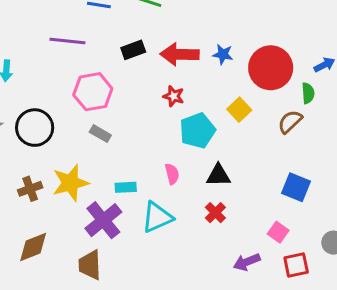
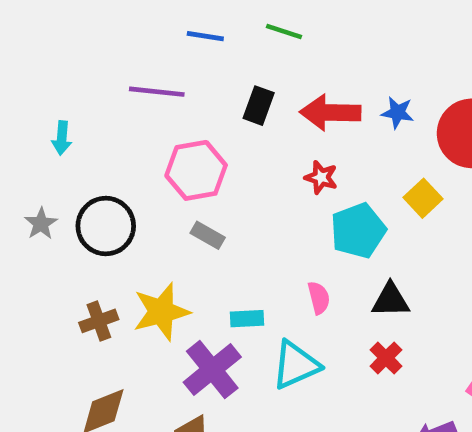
black rectangle: (133, 50) -> (259, 106), turned -50

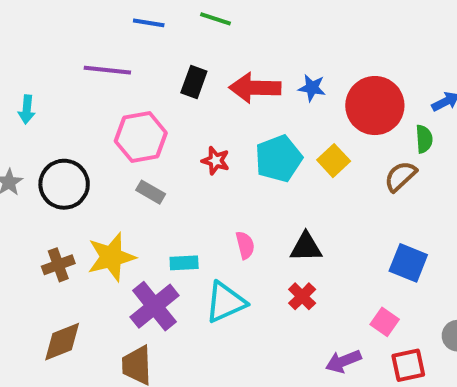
red star: (321, 177) -> (216, 161), moved
cyan pentagon: (358, 231) -> (279, 159), moved

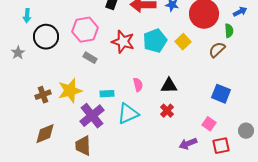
red star: (216, 161) -> (123, 42), size x1.6
black circle: (64, 184) -> (46, 37), moved

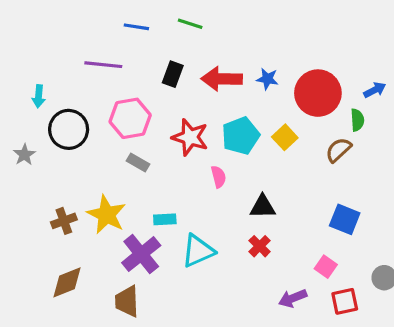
pink semicircle: (138, 85) -> (218, 177), moved
yellow star: (70, 91) -> (106, 215), turned -30

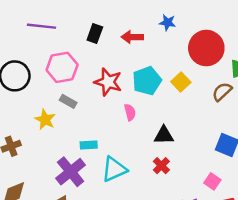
red arrow: (222, 79) -> (132, 37), size x0.7
blue star: (267, 79) -> (168, 23), moved
yellow star: (106, 215) -> (45, 120), moved, size x0.7

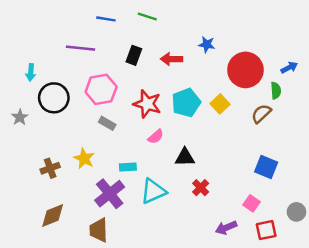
pink semicircle: (130, 112) -> (156, 137), moved, turned 63
yellow star: (45, 120) -> (84, 158), moved
black triangle: (164, 135) -> (185, 157), moved

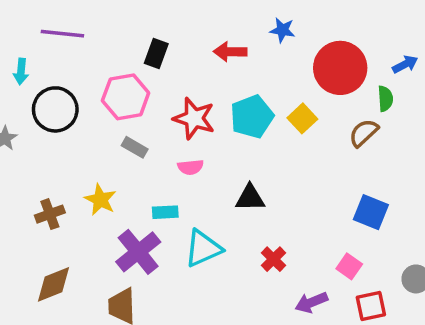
purple line: (80, 48) -> (62, 34), moved
black rectangle: (134, 55) -> (156, 54), moved
pink semicircle: (156, 137) -> (191, 167), moved, turned 35
red cross: (201, 188) -> (273, 259), moved

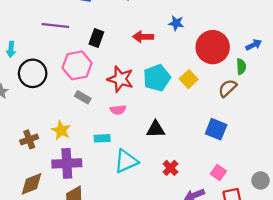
purple line: (62, 34) -> (55, 25), moved
blue square: (371, 212) -> (216, 129), moved
purple cross: (138, 252) -> (67, 163), moved, turned 36

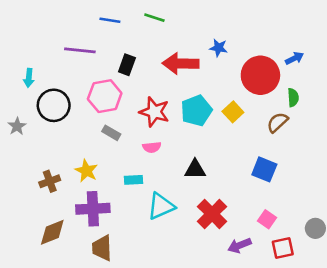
red arrow: (143, 37) -> (181, 63), size x1.5
blue arrow: (254, 45) -> (294, 58), moved
red cross: (170, 168) -> (212, 214), size x1.6

